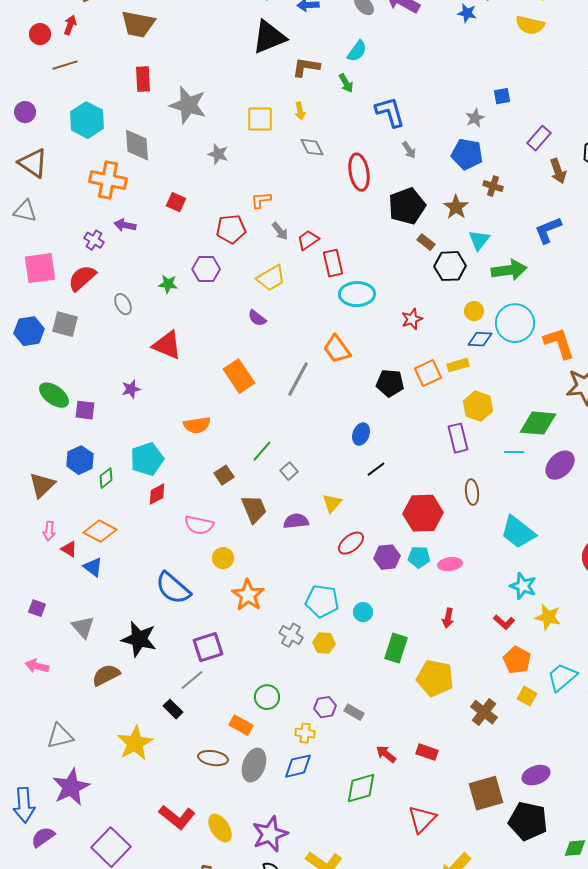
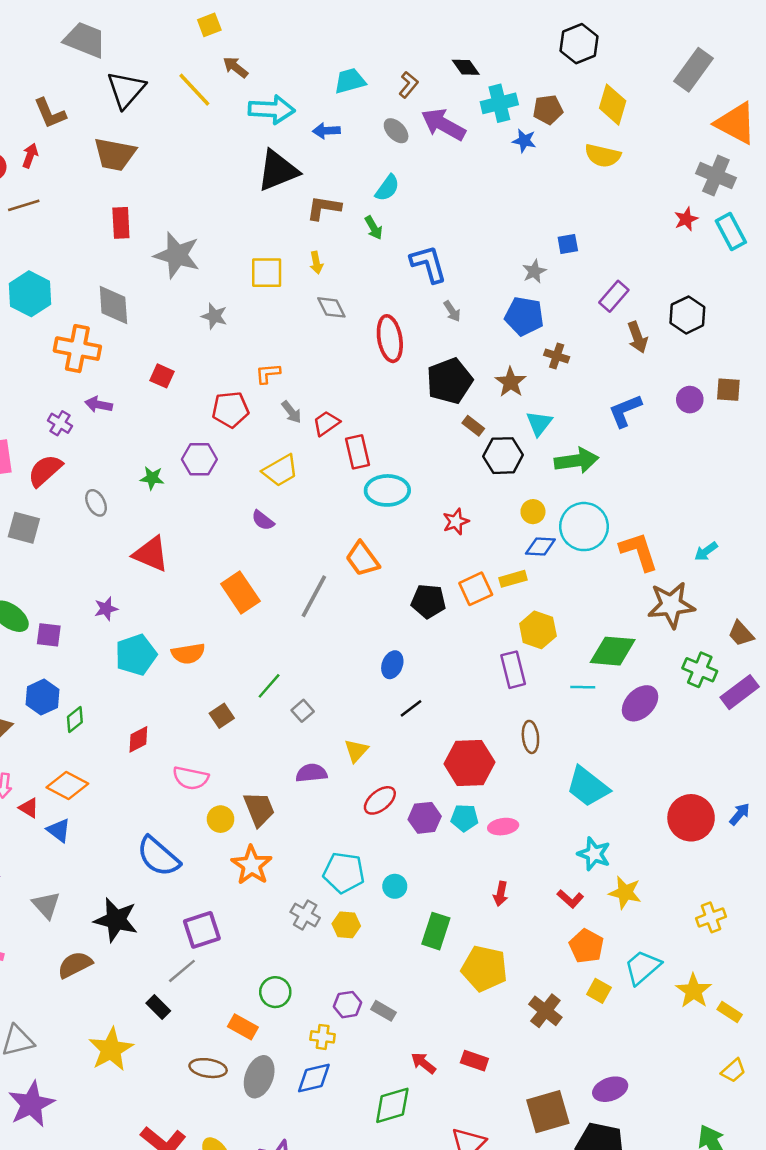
cyan hexagon: (87, 120) -> (30, 294), moved
cyan pentagon: (147, 459) -> (136, 655), moved
brown trapezoid: (254, 509) -> (259, 809), moved

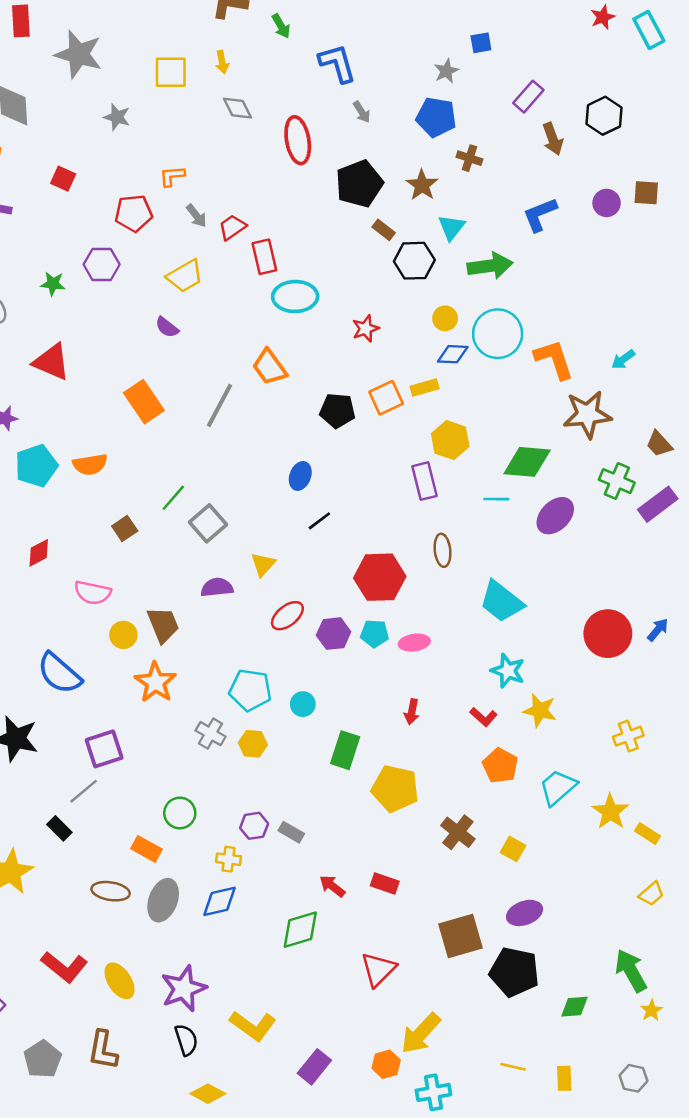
gray square: (303, 711) -> (208, 523), size x1.6
yellow square: (599, 991) -> (513, 849), moved

